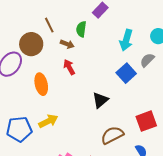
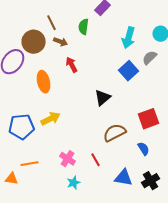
brown arrow: (67, 44) -> (61, 42), moved

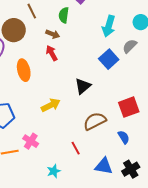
brown arrow: (61, 42) -> (53, 34), moved
yellow arrow: (51, 119) -> (51, 105), moved
pink cross: (68, 159) -> (31, 141), moved

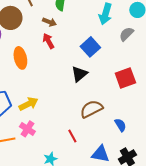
blue square: (109, 59) -> (90, 47), moved
yellow arrow: (51, 105) -> (28, 104), moved
red square: (129, 107) -> (125, 78), moved

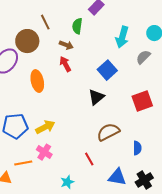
blue semicircle: (120, 125) -> (137, 148), turned 32

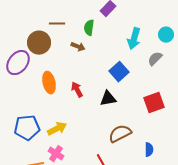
brown line: (45, 22) -> (57, 24), turned -63
red arrow: (65, 64) -> (77, 90), moved
black triangle: (96, 97) -> (108, 99), turned 30

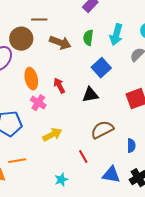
green semicircle: (89, 28) -> (88, 38), moved
brown arrow: (78, 47) -> (60, 43), size x1.5
yellow arrow: (57, 129) -> (52, 135), moved
pink cross: (56, 154) -> (38, 103), moved

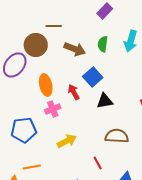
blue square: (101, 68) -> (93, 77), moved
pink cross: (38, 103) -> (53, 109), turned 35
brown semicircle: (102, 130) -> (117, 136), turned 30

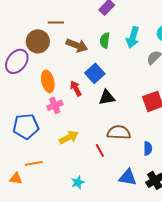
red line: (98, 163) -> (100, 150), moved

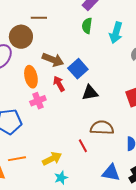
green semicircle: (105, 40) -> (87, 26), moved
brown arrow: (77, 45) -> (53, 60), moved
yellow arrow: (69, 137) -> (52, 159), moved

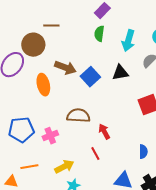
red arrow: (59, 84) -> (104, 132), moved
black triangle: (90, 93) -> (120, 73), moved
pink cross: (38, 101) -> (50, 136), moved
brown semicircle: (102, 128) -> (78, 116), moved

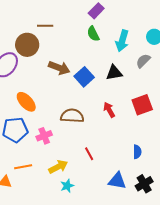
green semicircle: (99, 34) -> (93, 34), turned -35
orange ellipse: (43, 85) -> (26, 102), moved, turned -30
red arrow: (104, 132) -> (109, 110), moved

